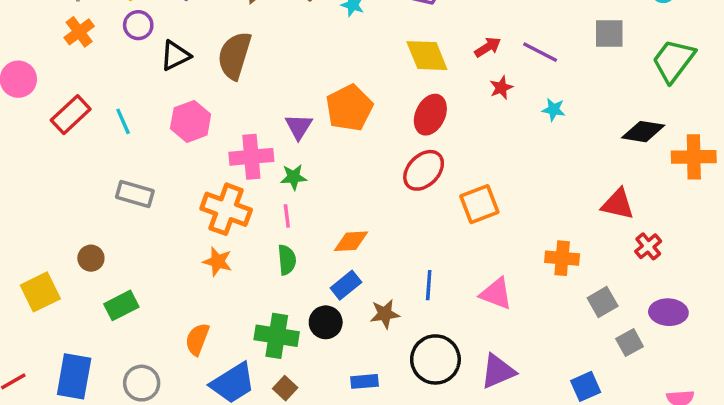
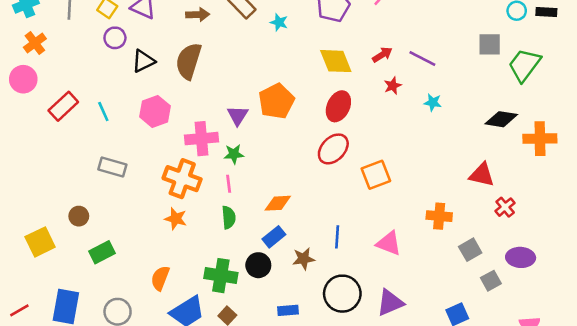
orange cross: (79, 32) -> (35, 43), moved
gray square: (609, 34) -> (490, 44), moved

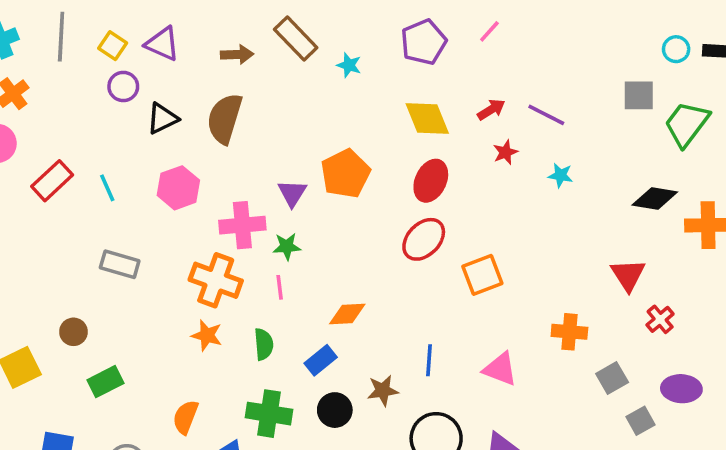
red triangle: (482, 175) -> (628, 275), turned 44
green semicircle: (229, 217) -> (264, 344), moved
blue rectangle: (274, 237) -> (321, 360), moved
black circle: (258, 265) -> (335, 410), moved

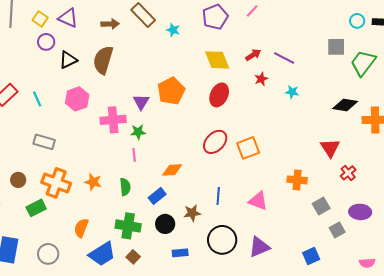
red ellipse: (424, 239) -> (215, 142), moved
orange cross: (216, 280) -> (56, 183), moved

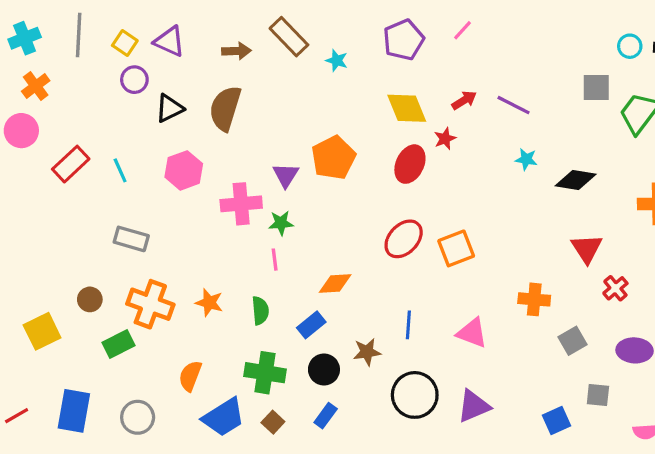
red star: (261, 79) -> (445, 139), moved
black diamond: (345, 105) -> (576, 180), moved
gray square: (337, 230) -> (598, 395), moved, turned 35
blue rectangle: (180, 253) -> (326, 416), moved, turned -49

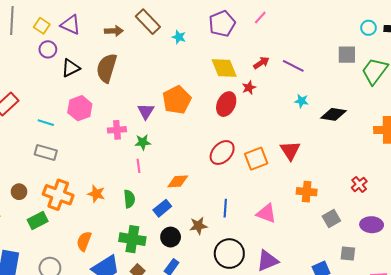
cyan line: (120, 170) -> (46, 123), moved, turned -49
pink cross: (241, 204) -> (117, 130), size x0.7
red triangle: (587, 248) -> (290, 150), moved

